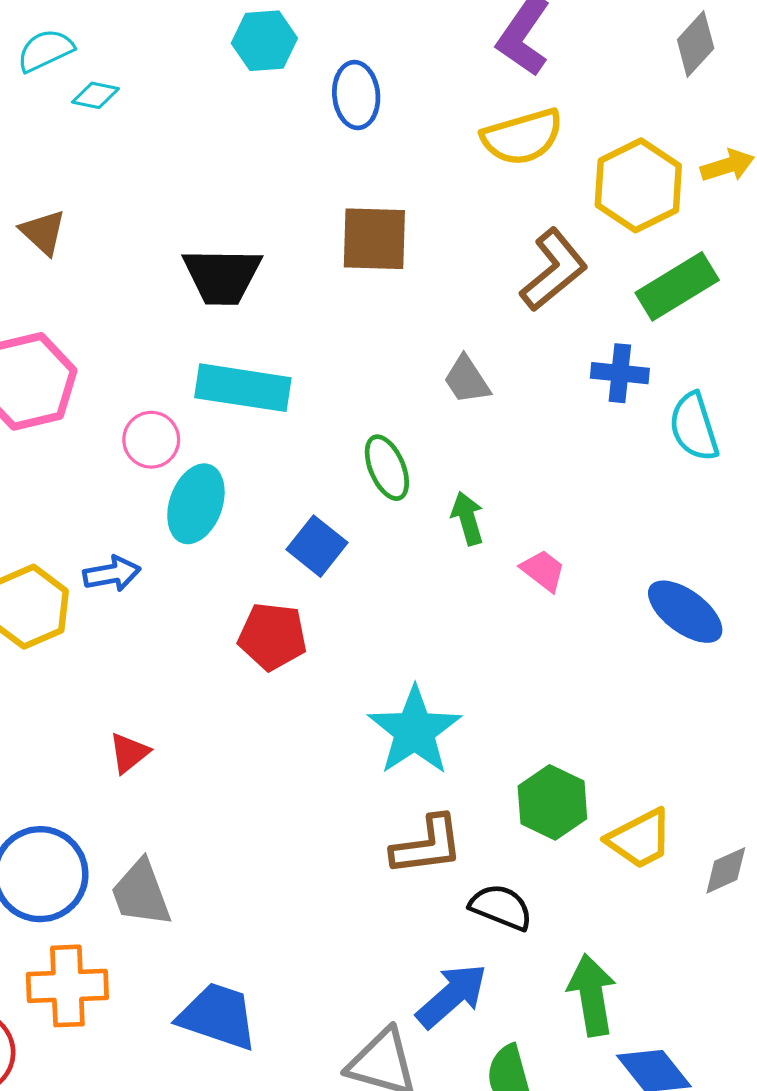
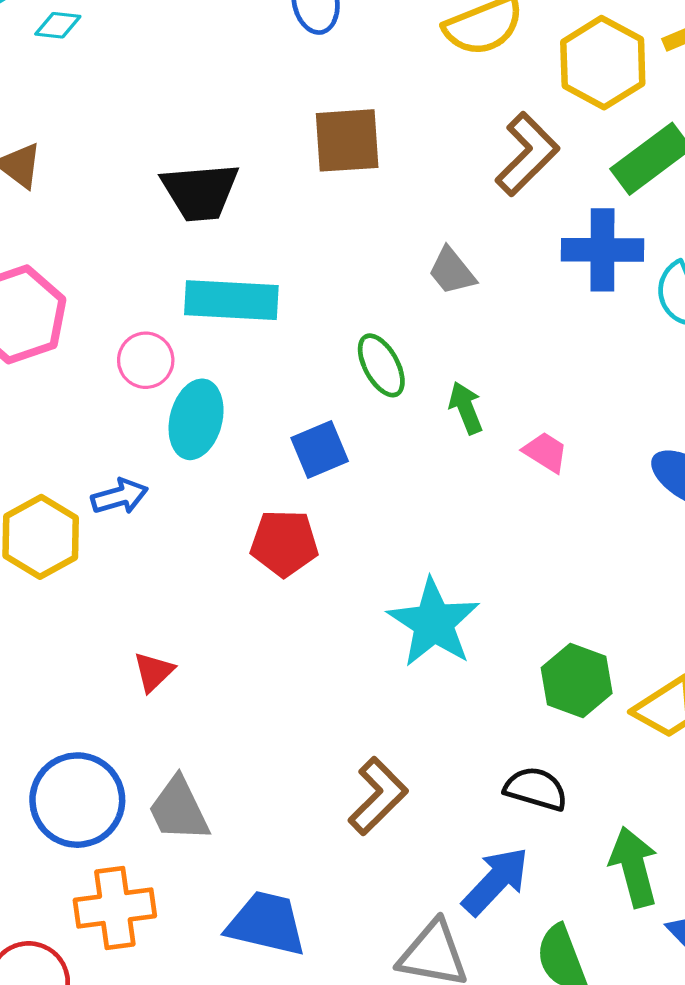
blue cross: (620, 373) -> (602, 250), size x1.4
blue square: (317, 546) -> (320, 450), turned 34
brown L-shape: (427, 845) -> (378, 796), moved, turned -32

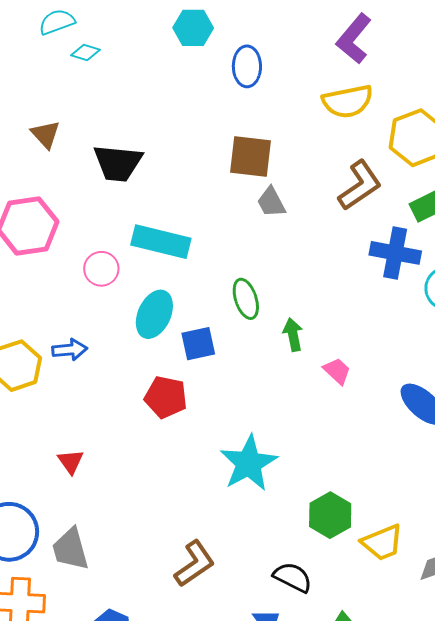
black trapezoid: (200, 192) -> (118, 163), moved
gray trapezoid: (452, 271) -> (271, 202), moved
cyan ellipse: (196, 419) -> (154, 314), moved
red triangle: (154, 672) -> (71, 462), turned -32

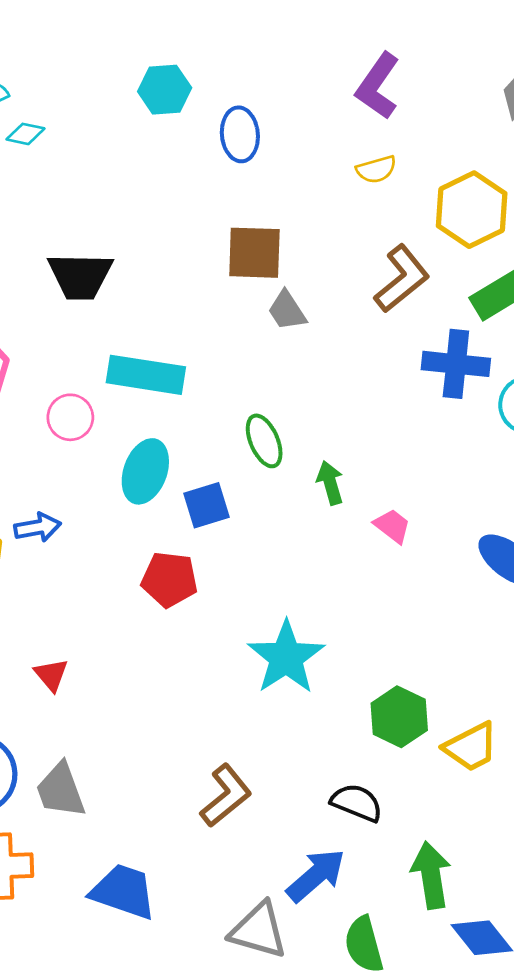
yellow semicircle: (348, 101) -> (376, 169), size x0.6

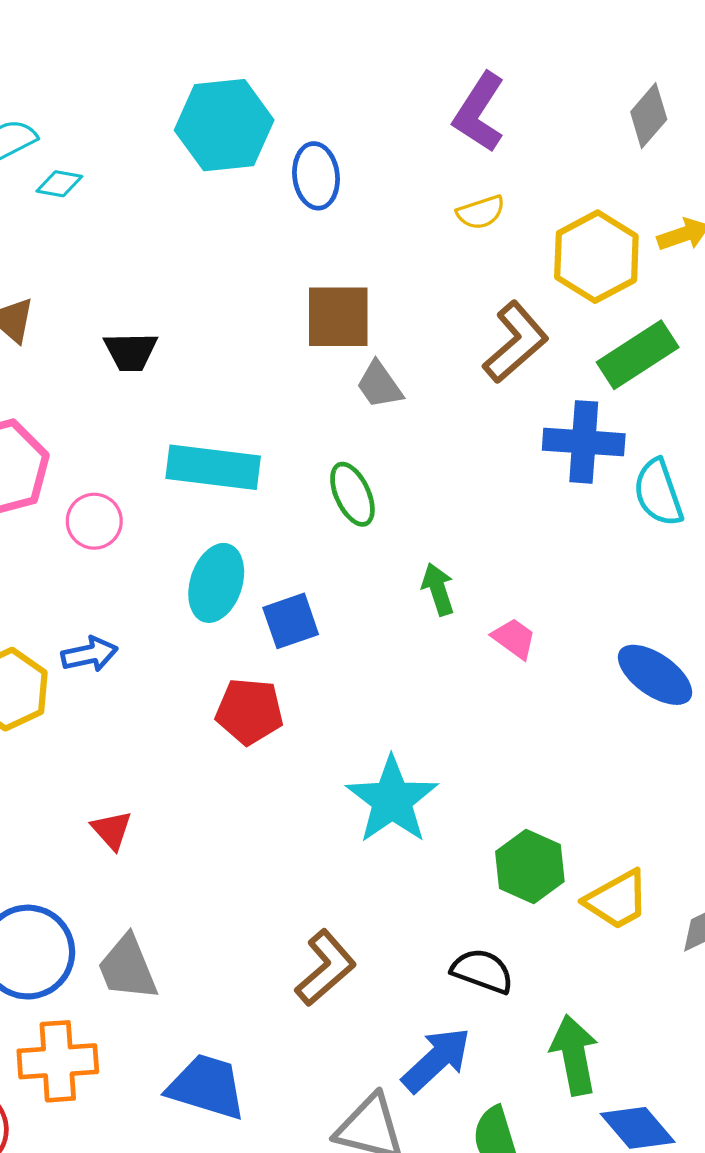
cyan hexagon: (165, 90) -> (224, 125), size x1.5
black trapezoid: (80, 276) -> (131, 352), size x0.7
pink circle: (70, 417) -> (94, 521), moved
green ellipse: (264, 441) -> (352, 494), moved

